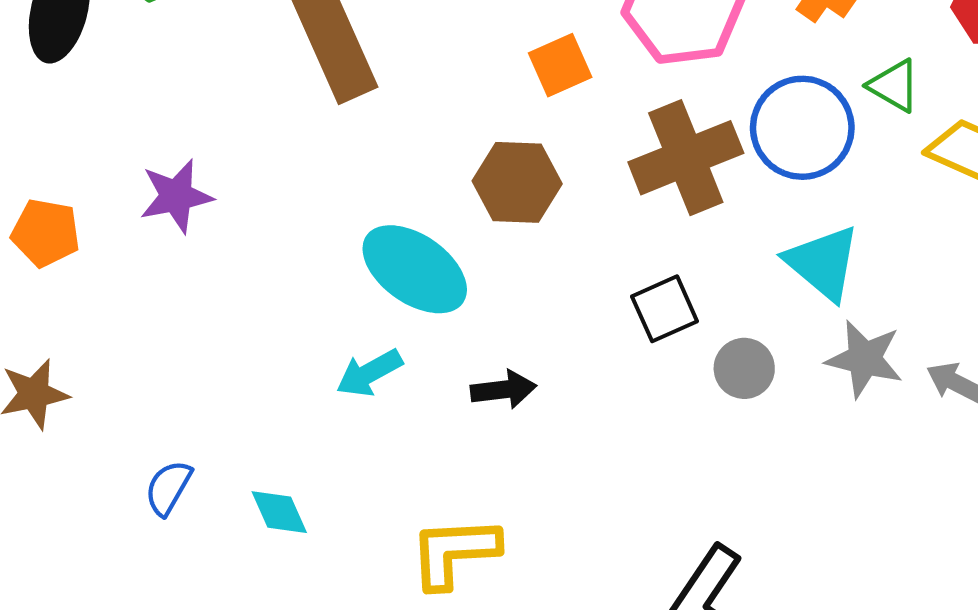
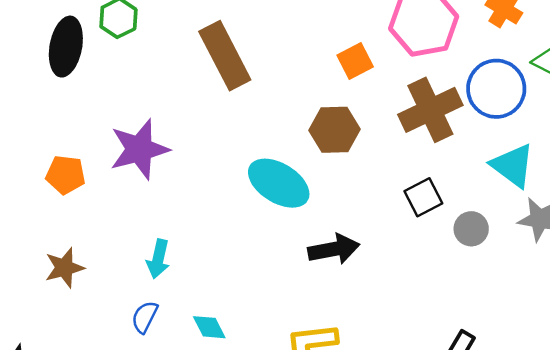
purple star: (176, 196) -> (139, 149), size x1.4
cyan arrow: (369, 373) -> (158, 259), moved, turned -45
black arrow: (503, 390) -> (334, 249), size x1.4

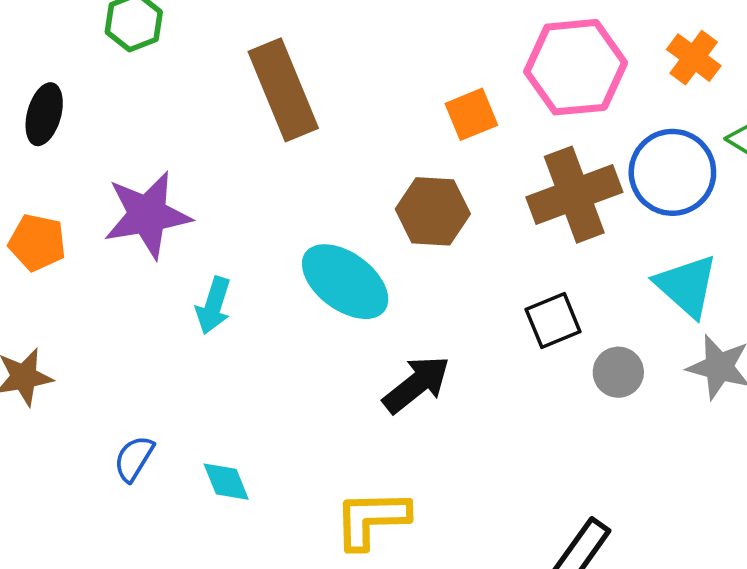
black ellipse: (66, 47) -> (44, 114), moved, size x0.7
black arrow: (334, 249) -> (416, 384), turned -33
cyan arrow: (158, 259) -> (213, 306), moved

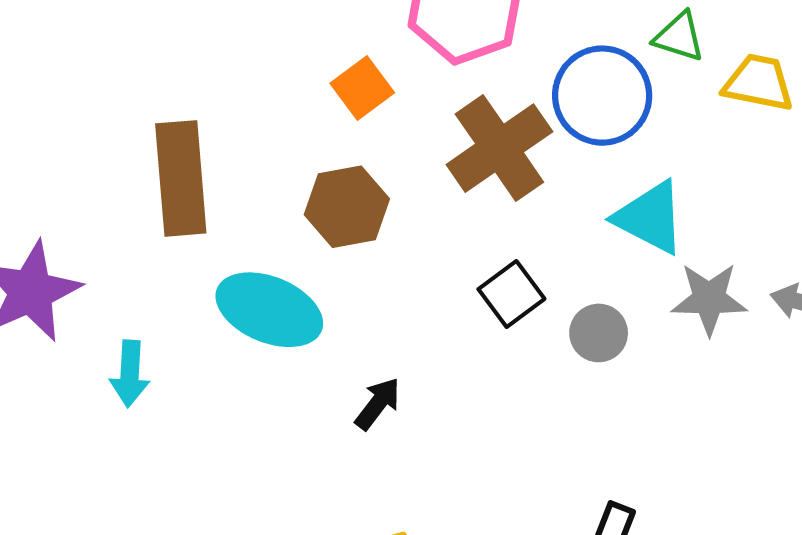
brown rectangle: (283, 90) -> (181, 178), moved, turned 32
black arrow: (416, 384) -> (378, 404), size x0.7

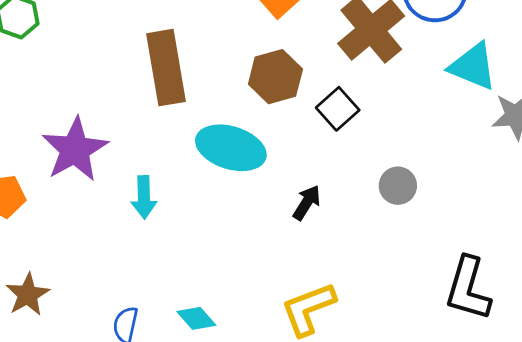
black square: (511, 294) -> (338, 109), moved
gray circle: (599, 333) -> (398, 186), moved

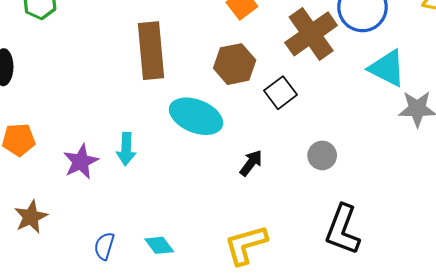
purple star: (75, 150) -> (81, 162), moved, size x0.7
black L-shape: (468, 289) -> (343, 230), moved

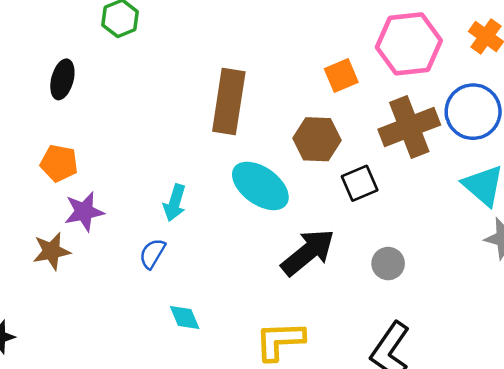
purple star: (81, 162) -> (84, 212), moved
black arrow: (251, 163) -> (308, 252), size x1.8
blue semicircle: (104, 246) -> (152, 254), moved

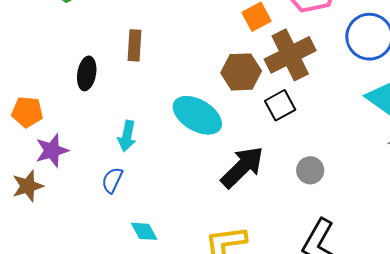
black ellipse: (62, 79) -> (87, 73), moved
brown rectangle: (229, 102) -> (134, 45), moved, size x0.6
brown cross: (409, 127) -> (290, 55), moved

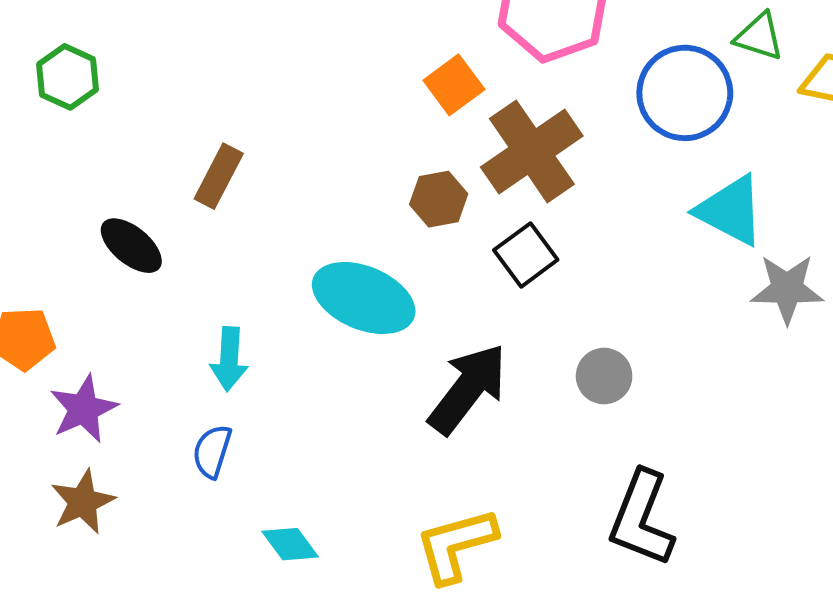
brown rectangle: (134, 45) -> (219, 176), turned 32
brown hexagon: (241, 72) -> (439, 199), size x0.7
black ellipse: (87, 73) -> (131, 246), turned -52
brown star: (28, 186) -> (83, 502), moved

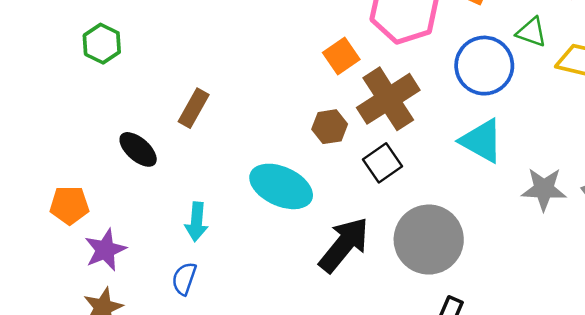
cyan triangle: (730, 211) -> (482, 141), moved
gray circle: (604, 376) -> (429, 240), size x2.0

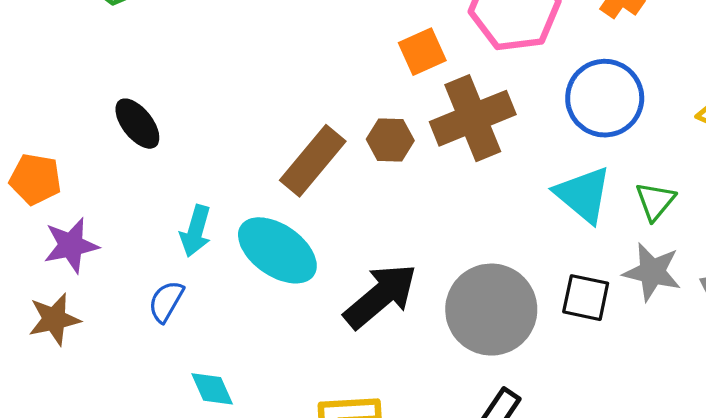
green triangle: (531, 32) -> (655, 201), moved, turned 40
brown rectangle: (194, 108) -> (313, 161), moved, size x1.4
black square: (383, 163) -> (586, 298), moved, turned 36
cyan ellipse: (281, 186) -> (277, 250), moved

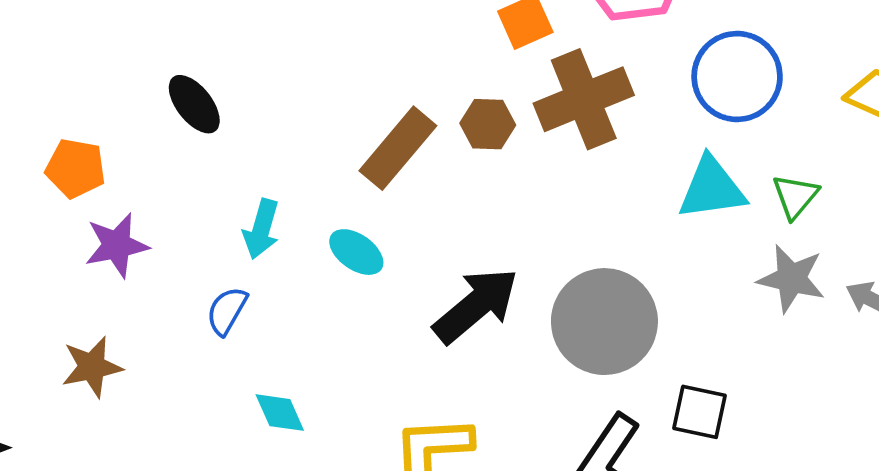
cyan triangle: (583, 195) -> (712, 188), turned -48
cyan ellipse: (277, 250) -> (356, 252), size x0.6
black square: (586, 298) -> (700, 412), moved
brown star: (54, 319) -> (92, 367), moved

